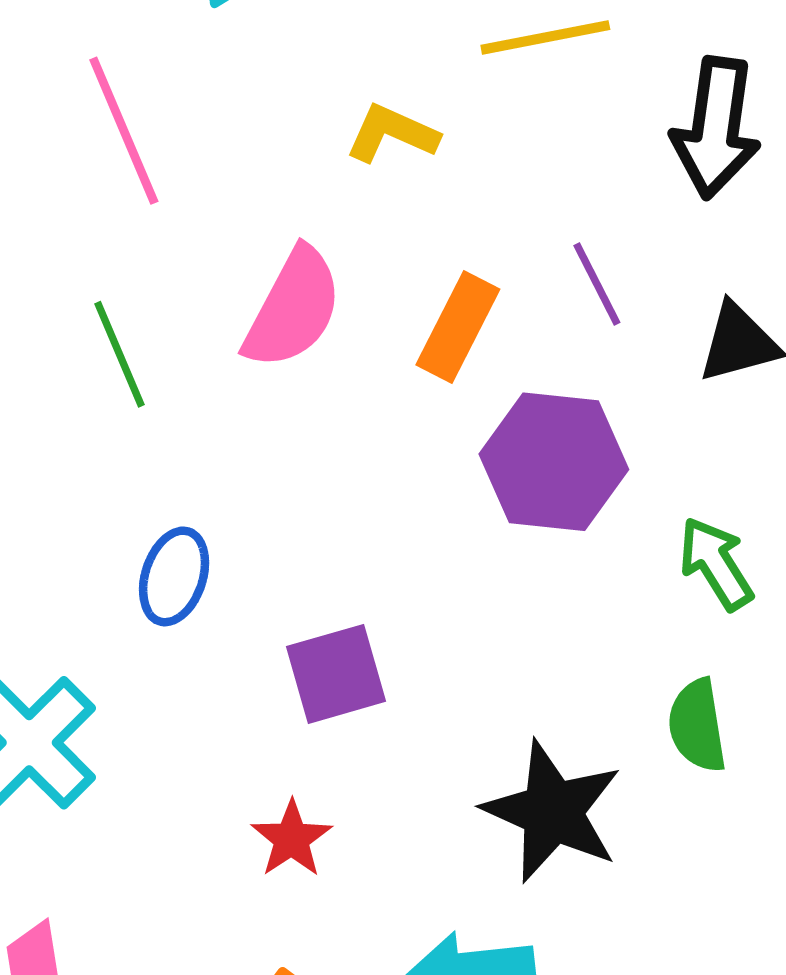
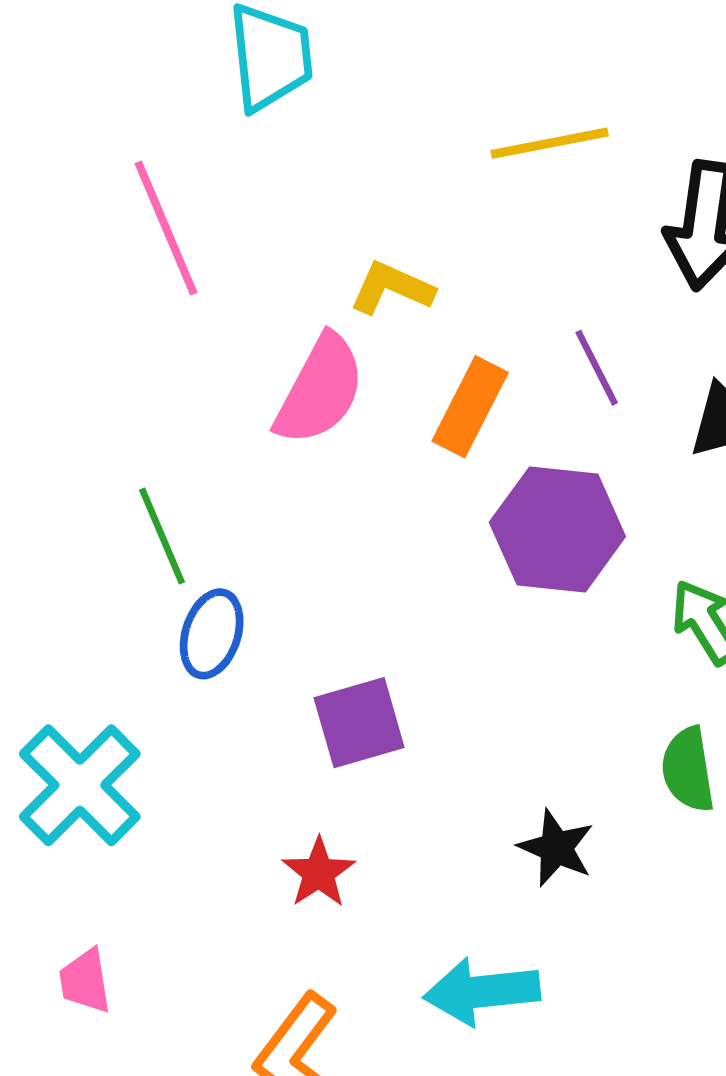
yellow L-shape: (392, 134) -> (392, 288), moved
green line: (120, 354) -> (162, 536), moved
black star: (552, 812) -> (556, 848), size x0.6

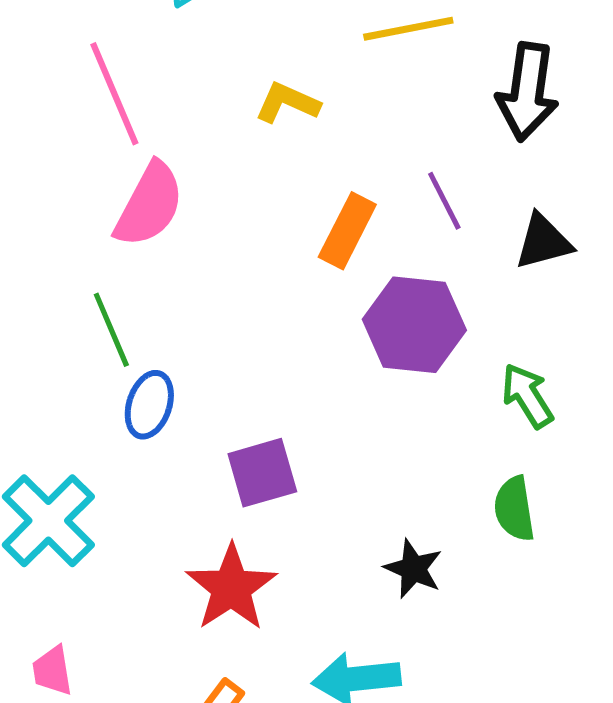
yellow L-shape: (392, 288) -> (287, 103), moved
pink semicircle: (320, 390) -> (149, 205), moved
red star: (319, 873) -> (231, 588), size x1.6

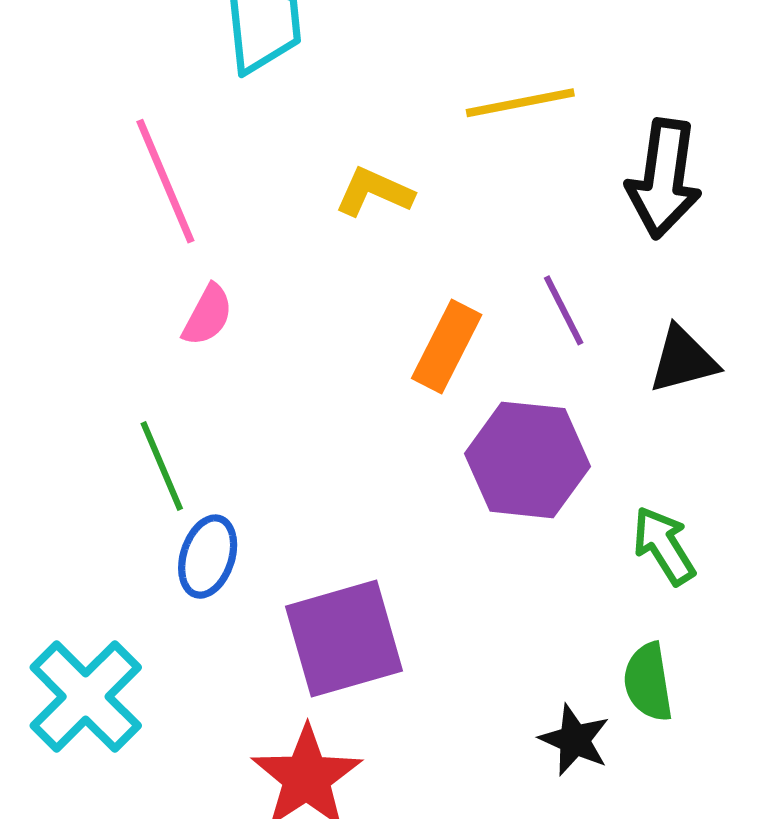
pink semicircle: (149, 205) -> (208, 315), size x0.6
purple square: (262, 473) -> (344, 639), size x1.4
black star: (413, 569) -> (575, 740), moved

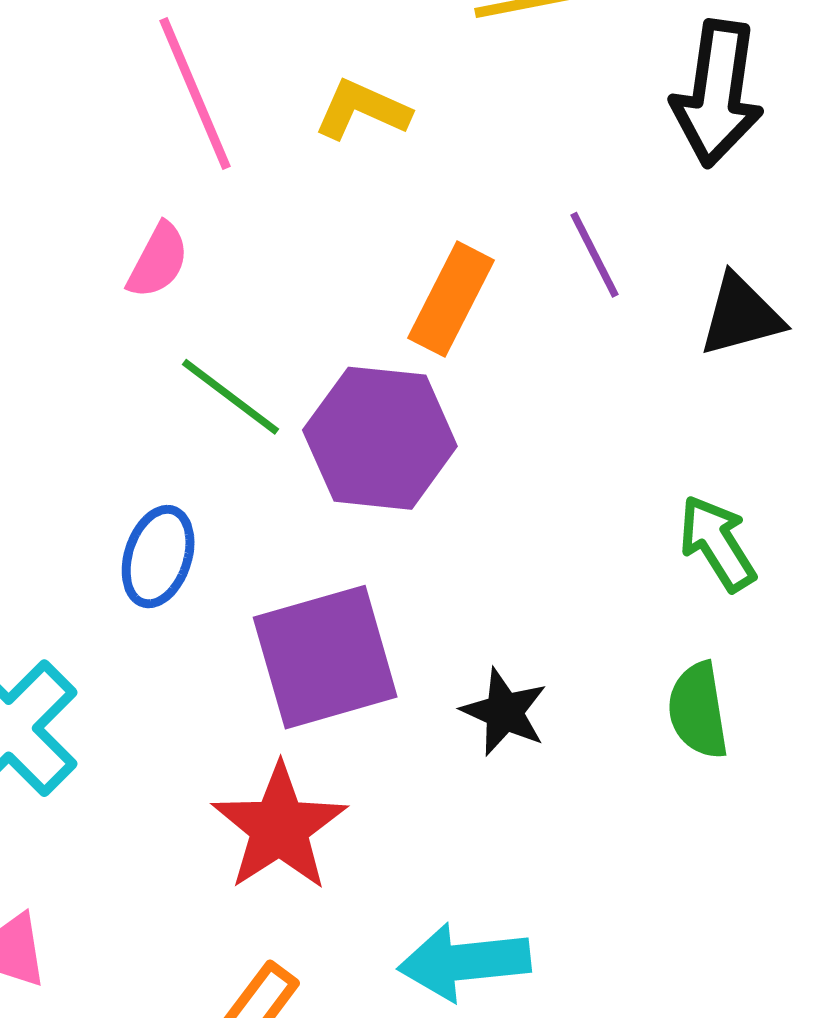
pink line: (165, 181) -> (195, 93), moved
purple hexagon: (527, 460) -> (380, 438), moved
green line: (162, 466) -> (231, 397), moved, turned -30
black star: (575, 740) -> (504, 712), moved

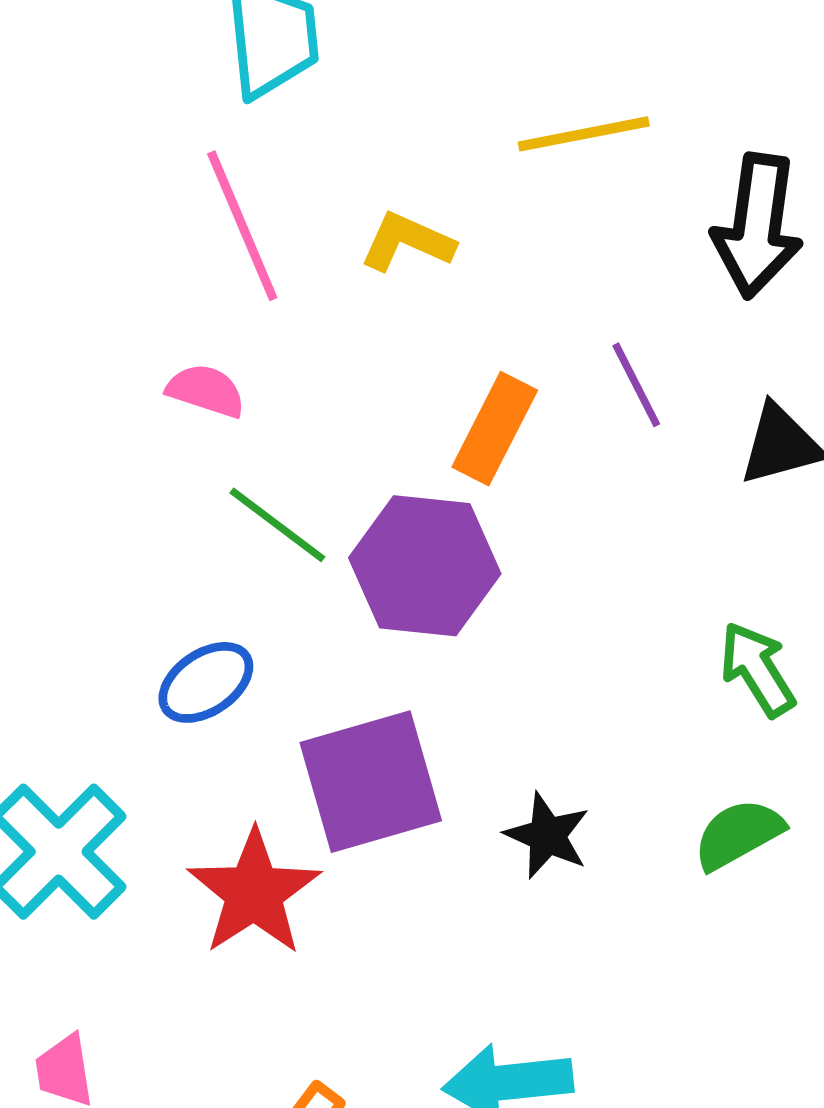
pink semicircle: (158, 261) -> (206, 391), turned -100
blue ellipse: (158, 557) -> (206, 682), turned 38
green semicircle: (698, 710) -> (738, 834), turned 70
red star: (279, 827) -> (254, 892), moved

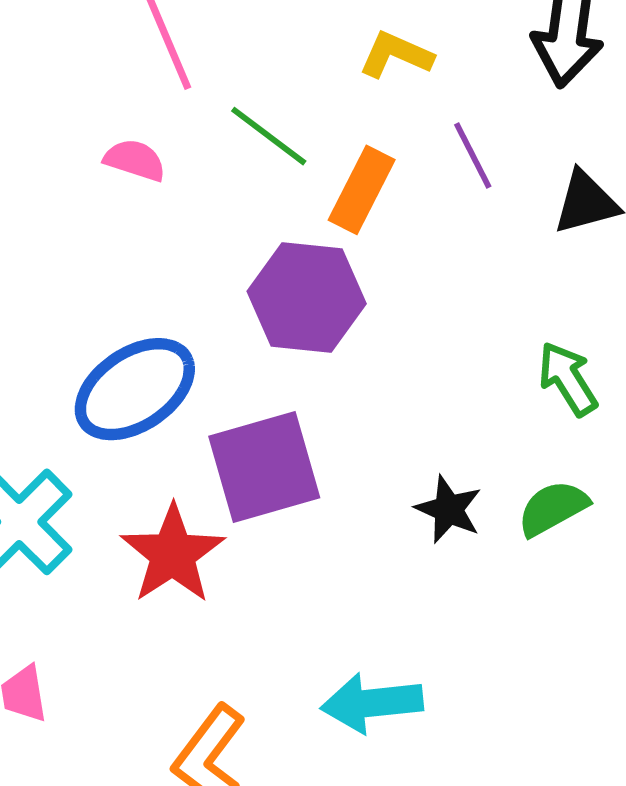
yellow L-shape: (407, 242) -> (396, 55), moved
green line: (277, 525) -> (269, 136), moved
blue ellipse: (206, 682) -> (135, 389), size x1.6
black star: (547, 836) -> (449, 509), moved

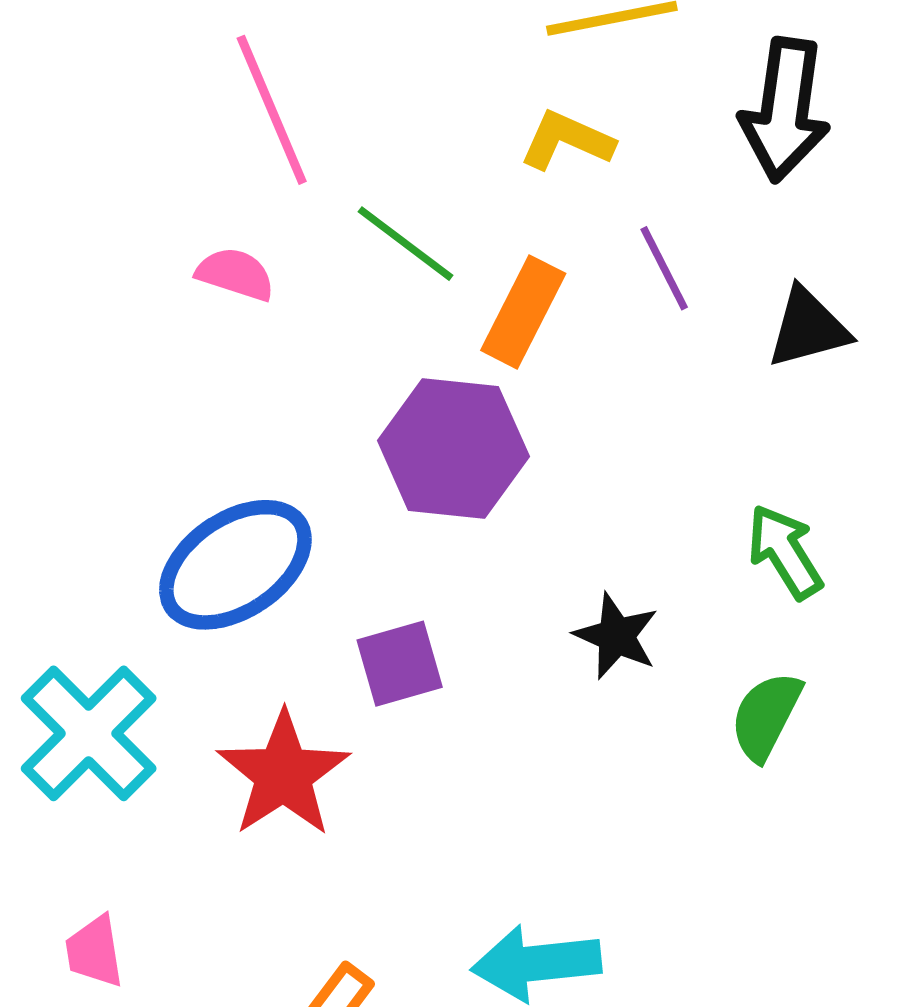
purple square: (264, 467) -> (400, 664), size x0.6
green semicircle: (553, 508) -> (766, 716), turned -34
black star: (449, 509) -> (616, 636), moved

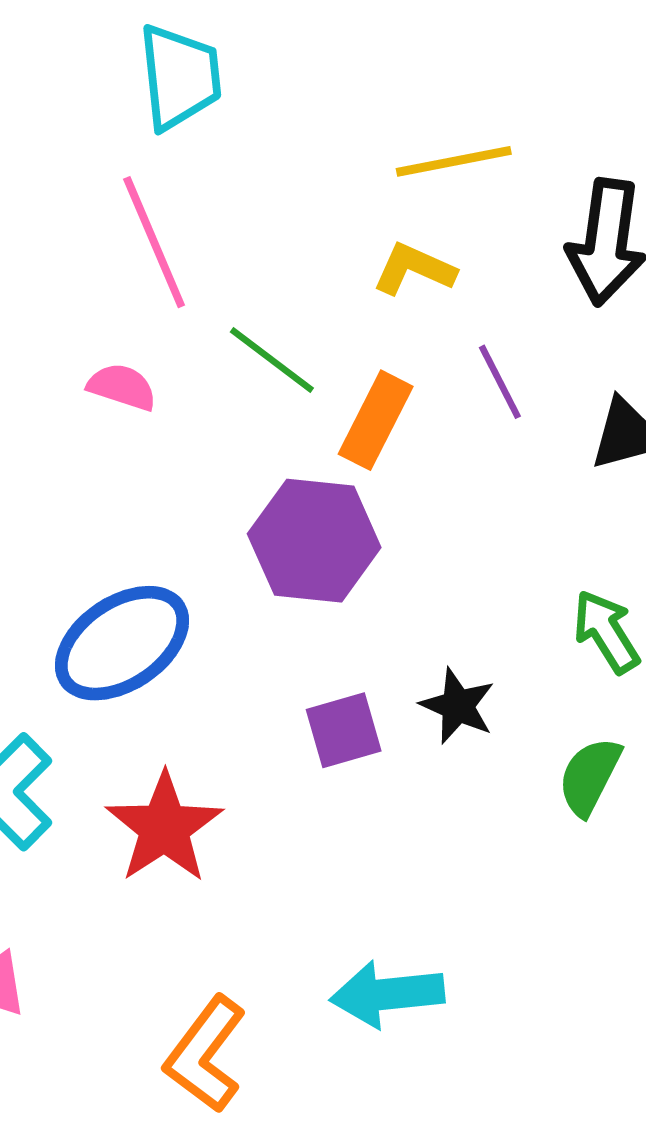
purple square: (400, 664) -> (344, 730), moved

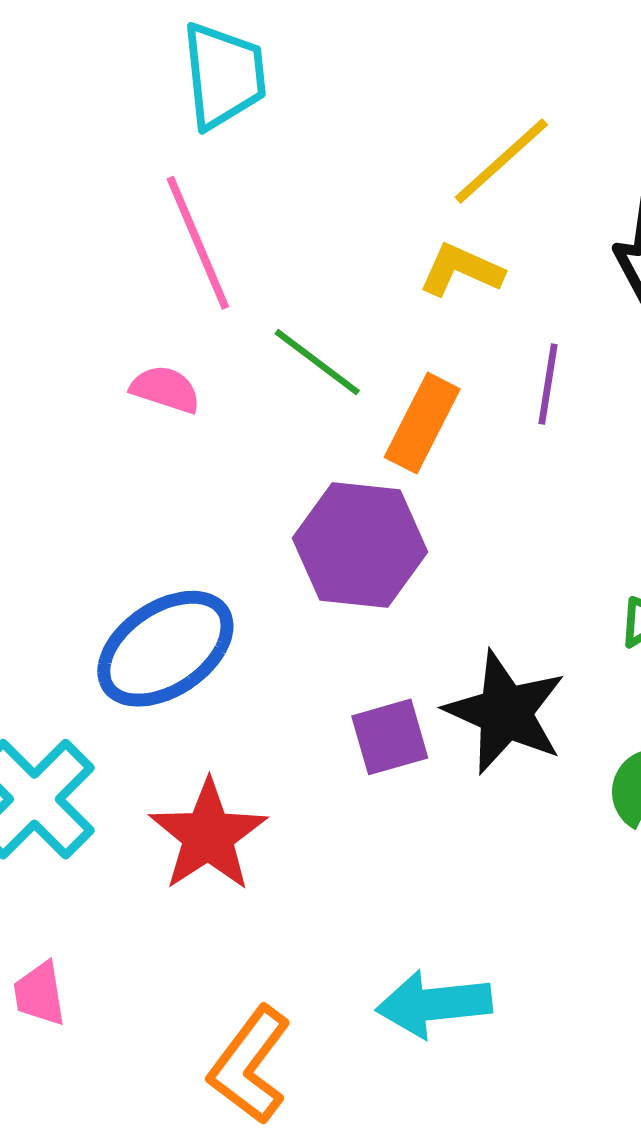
yellow line: (454, 161) -> (501, 161), turned -31
purple line: (500, 382) -> (548, 384), turned 36
black star: (458, 706) -> (505, 712), size x1.6

